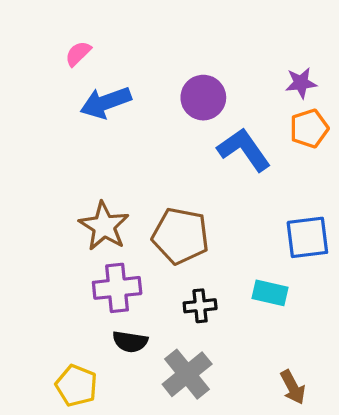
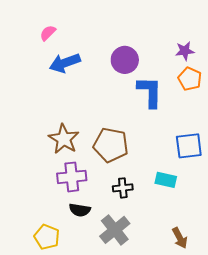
orange pentagon: (309, 128) -> (190, 79), turned -30
blue L-shape: (244, 150) -> (150, 92), turned 36

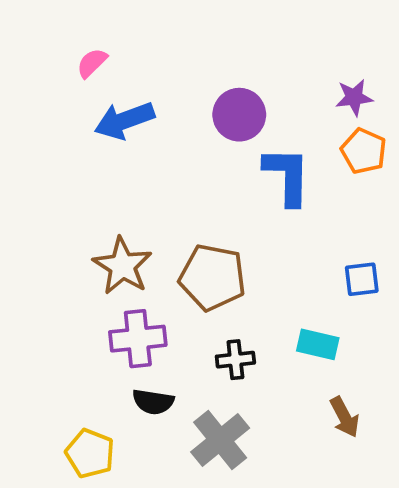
blue square: (189, 146) -> (362, 279), size x0.7
brown arrow: (180, 238) -> (345, 417), moved

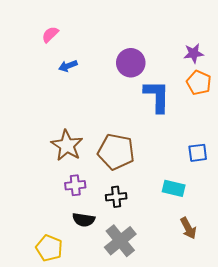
blue arrow: (124, 120) -> (68, 66), size x0.6
purple cross: (138, 339) -> (75, 185), size x0.7
black cross: (235, 360) -> (116, 197), moved

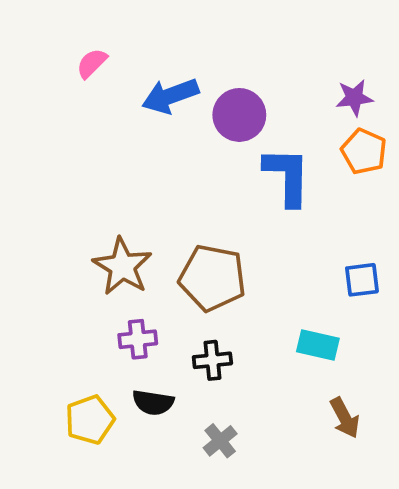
blue arrow: (68, 66) -> (170, 96), moved, size x1.6
gray cross: (120, 241) -> (220, 441), size x0.6
yellow pentagon: (49, 248) -> (90, 420), moved, turned 30

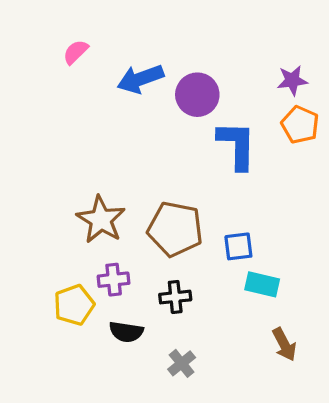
blue square: (362, 280) -> (238, 246), moved
yellow pentagon: (90, 420) -> (74, 305), moved

